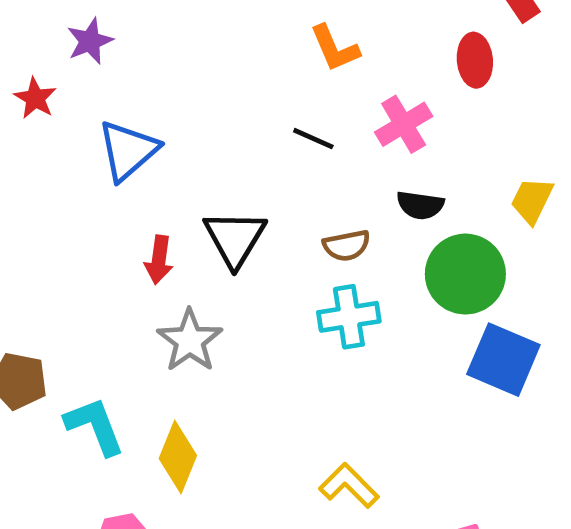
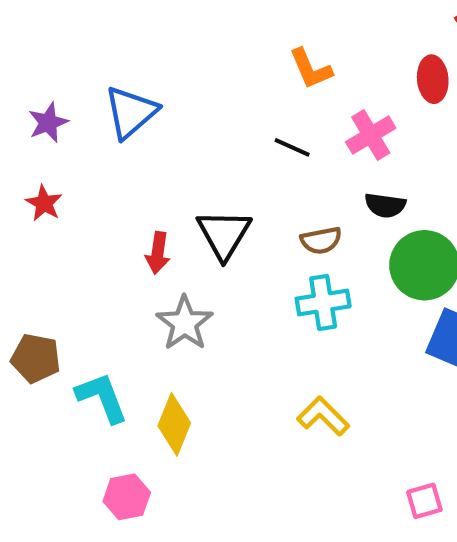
purple star: (90, 41) -> (48, 123), moved
red star: (35, 98) -> (44, 203), moved
blue triangle: (128, 150) -> (131, 112), moved
yellow L-shape: (349, 486) -> (323, 416), moved

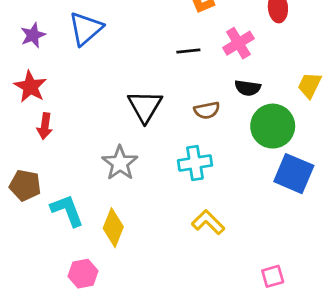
black line: (292, 147) -> (188, 51), turned -30
red star: (44, 203) -> (30, 87), size x1.4
red arrow: (158, 253) -> (45, 126), moved
cyan cross: (323, 302) -> (195, 163), moved

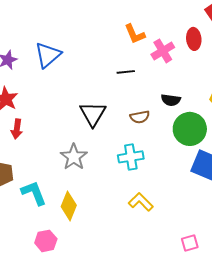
pink cross: (238, 43) -> (163, 51), moved

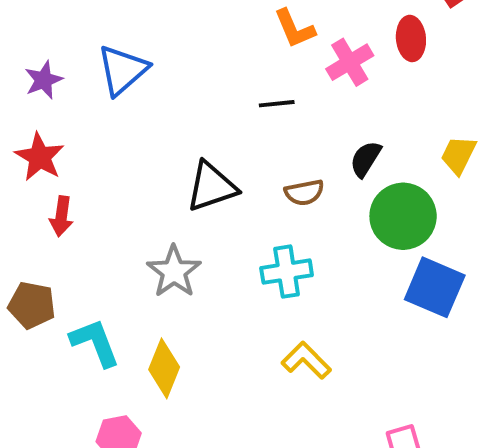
black semicircle: (171, 100) -> (366, 159), turned 114
black triangle: (93, 114) -> (211, 187), turned 40

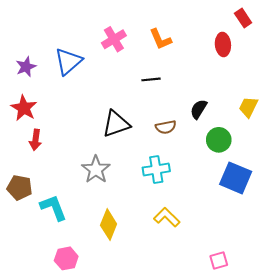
pink cross: (350, 62) -> (114, 39), moved
green circle: (403, 216) -> (219, 140), size x0.7
yellow diamond: (164, 368) -> (109, 225), moved

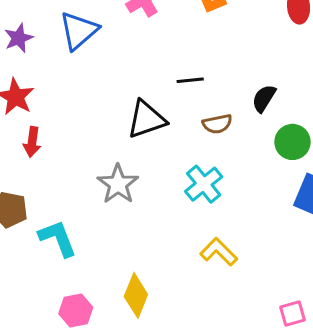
black line: (151, 79) -> (190, 80), moved
cyan cross: (156, 169) -> (204, 184), turned -30
yellow diamond: (109, 225) -> (136, 295), moved

